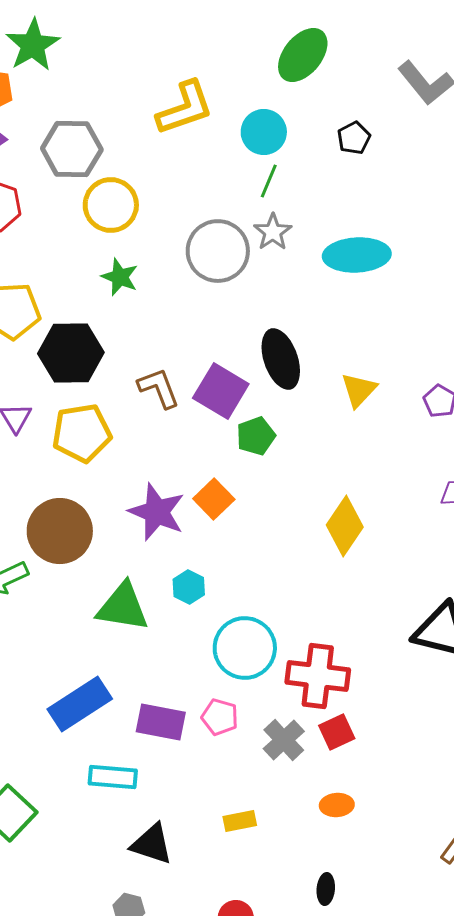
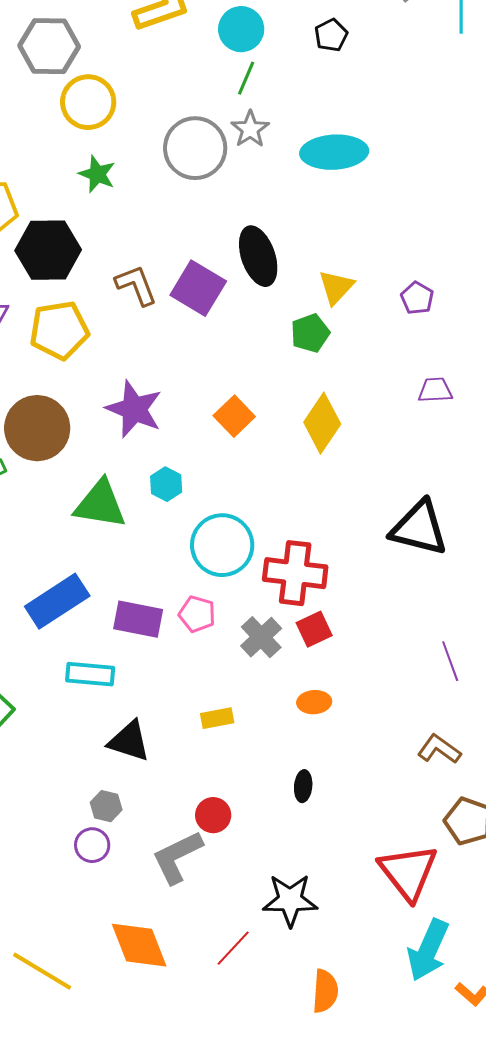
green pentagon: (256, 436) -> (310, 333), moved
orange square: (214, 499) -> (234, 416), moved

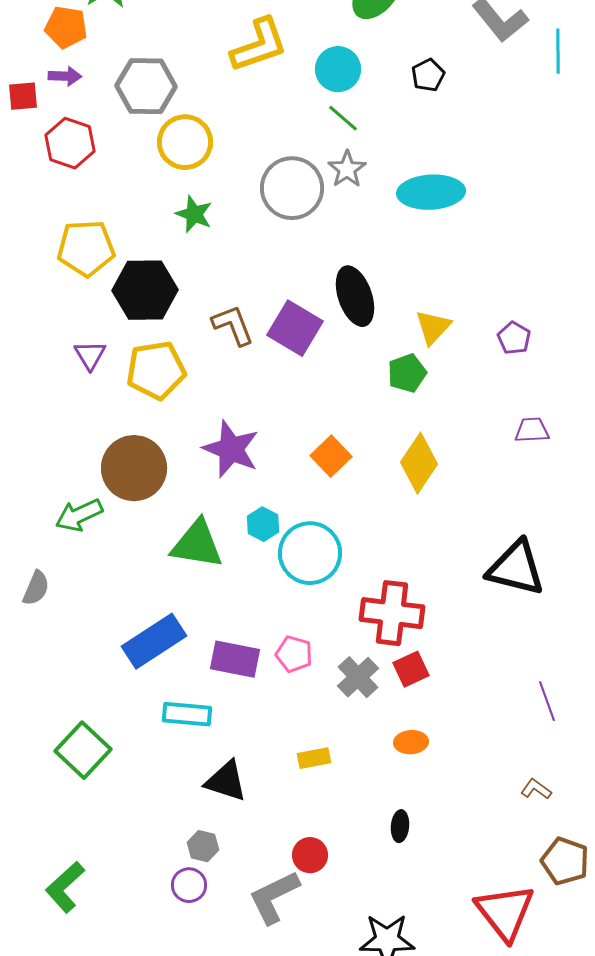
green line: (246, 78) -> (343, 118), turned -72
cyan circle: (222, 545) -> (310, 553), moved
brown L-shape: (439, 749) -> (536, 789), size x0.7

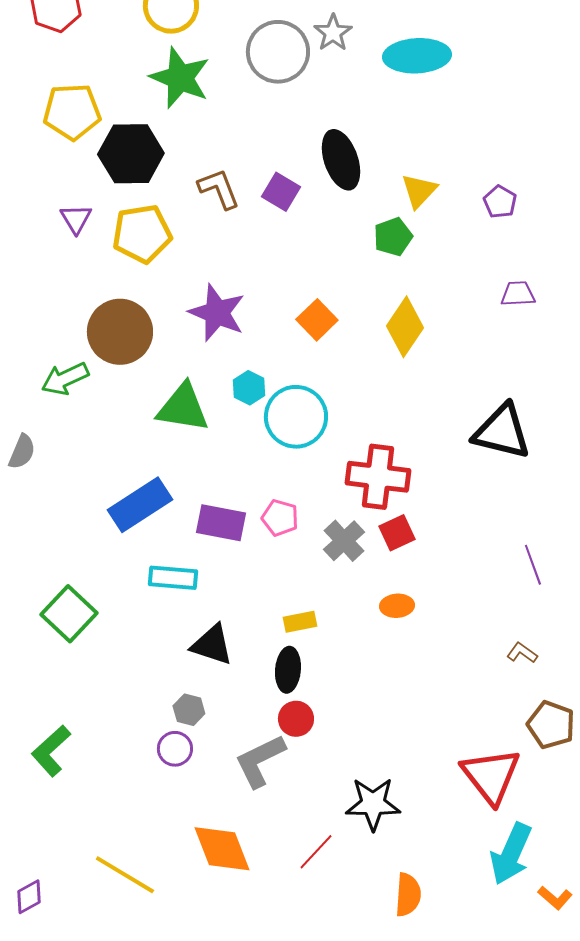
green star: (194, 214) -> (180, 78), size x1.6
purple square: (295, 328) -> (281, 192), size x0.7
black ellipse: (400, 826) -> (288, 670), moved, size x1.4

